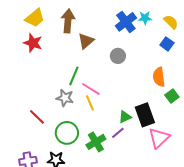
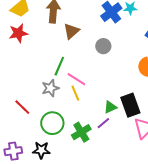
red star: (33, 43) -> (18, 33), turned -30
gray star: (65, 98) -> (50, 88), turned -30

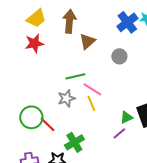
green line: (59, 66) -> (75, 76), turned 54
red line: (22, 107) -> (47, 124), moved
green circle: (52, 123) -> (31, 117), moved
green cross: (81, 132) -> (74, 142), moved

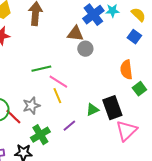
brown triangle: (87, 41) -> (75, 34), moved, turned 48
gray star: (66, 98) -> (31, 106), moved
purple line: (119, 133) -> (69, 126), moved

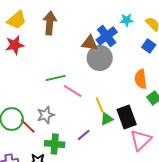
blue cross: (93, 15) -> (107, 36), moved
gray circle: (85, 49) -> (100, 58), size x1.6
yellow line: (57, 96) -> (100, 105), moved
green cross: (40, 135) -> (55, 144), turned 36

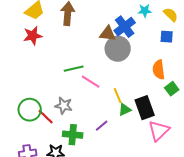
blue square: (149, 46) -> (167, 37), turned -32
gray star: (46, 115) -> (64, 106), turned 30

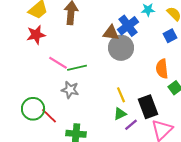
blue square: (167, 37) -> (170, 36), turned -32
pink line: (91, 82) -> (58, 63), moved
gray star: (64, 106) -> (70, 90), moved
green triangle: (125, 110) -> (120, 114), moved
purple line: (102, 126) -> (131, 125), moved

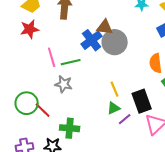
blue cross: (128, 26) -> (92, 40), moved
pink line: (58, 63) -> (52, 57), turned 42

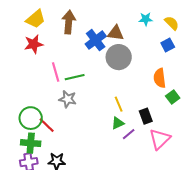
brown triangle: (105, 27) -> (116, 33), moved
blue cross: (92, 40) -> (96, 40), moved
black rectangle: (142, 101) -> (146, 116), size x0.7
green cross: (70, 128) -> (31, 143), moved

